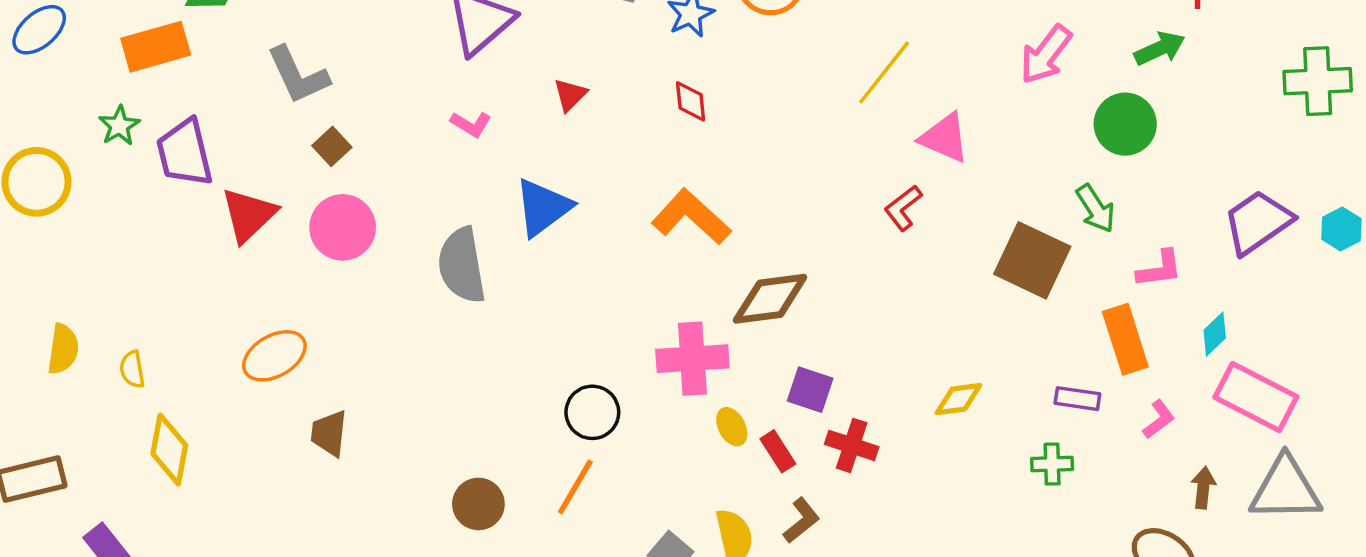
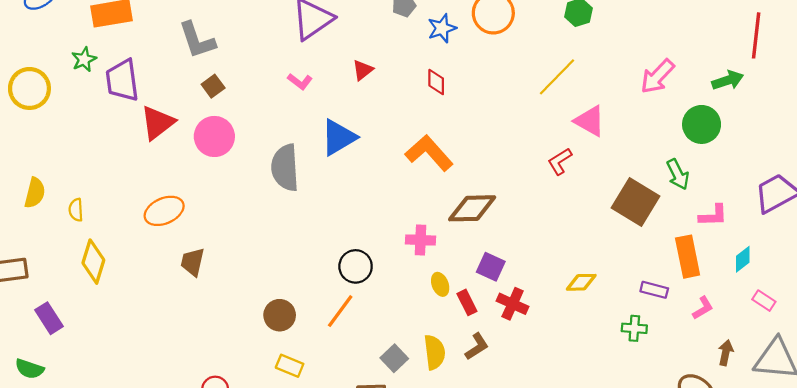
pink cross: (692, 359) -> (421, 240), size x0.7
pink rectangle: (1256, 397) -> (764, 301), size x0.5

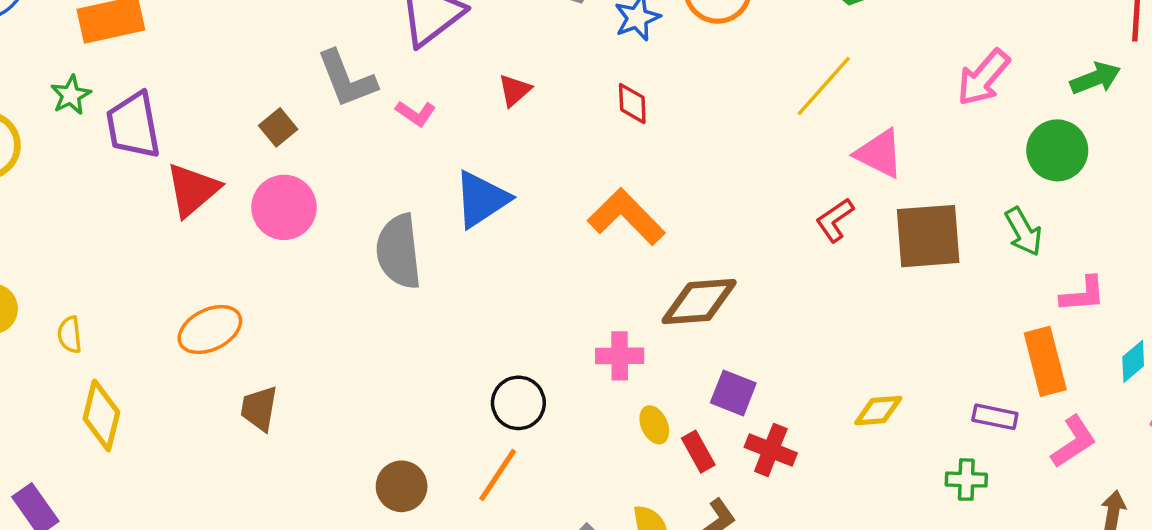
gray L-shape: (197, 40) -> (347, 79), moved
brown square: (636, 202) -> (928, 236), moved, turned -33
pink L-shape: (703, 308) -> (1074, 442), size x1.4

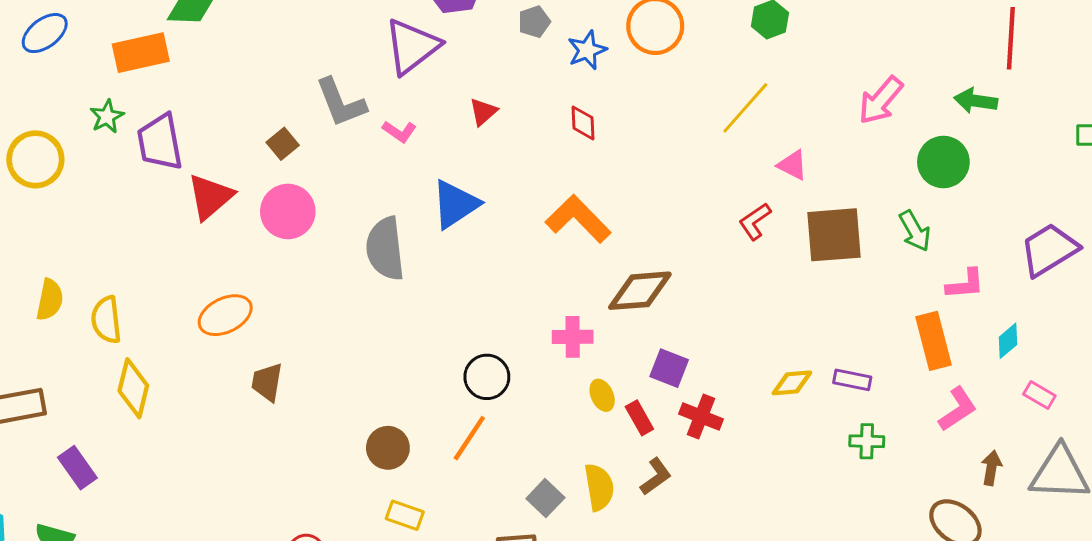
green arrow: (1095, 78) -> (976, 101), turned -150
pink triangle: (879, 154) -> (792, 165), size x0.7
yellow semicircle: (70, 335) -> (106, 320), size x1.5
purple rectangle: (995, 417) -> (852, 380), moved

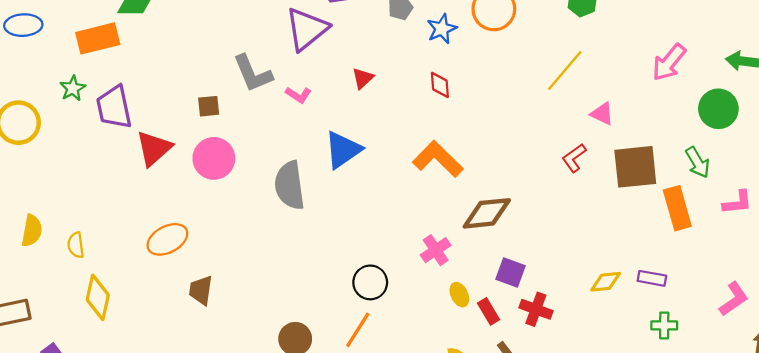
blue ellipse: (45, 33) -> (23, 25), turned 36
brown square: (283, 144) -> (209, 106), turned 35
yellow semicircle: (106, 320) -> (76, 245), size x0.7
pink cross: (573, 337) -> (436, 250), turned -32
orange rectangle: (933, 341) -> (677, 208), moved

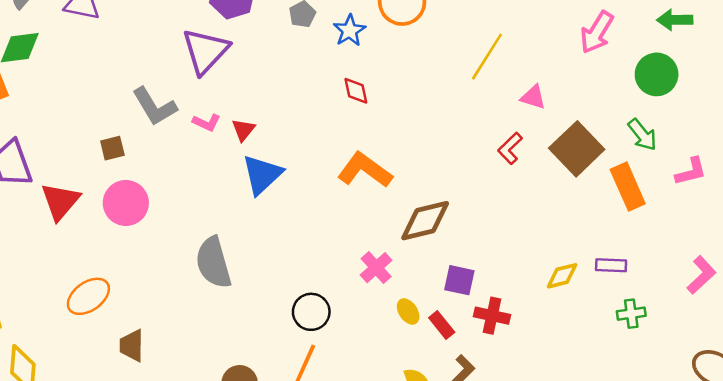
red triangle: (363, 78) -> (243, 130), moved
brown square: (635, 167) -> (577, 149), turned -30
gray semicircle: (290, 185) -> (213, 263), moved

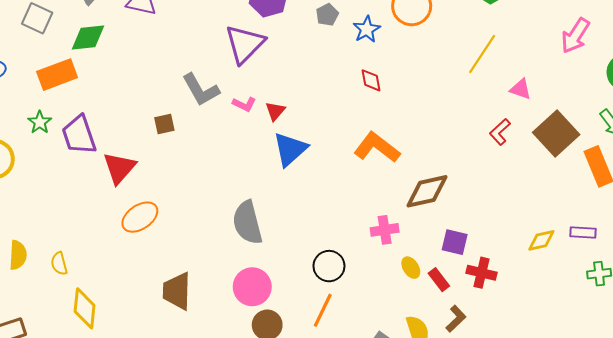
pink circle: (126, 203) -> (252, 287), moved
pink cross: (376, 268) -> (385, 230), turned 32
orange ellipse: (88, 296) -> (140, 217), moved
brown trapezoid: (132, 346) -> (177, 291), size x1.4

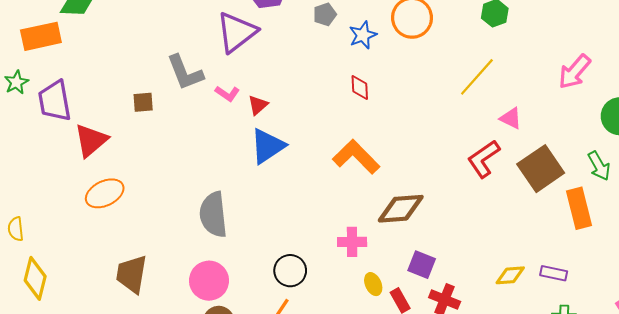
red L-shape: (500, 132) -> (484, 159), size x1.4

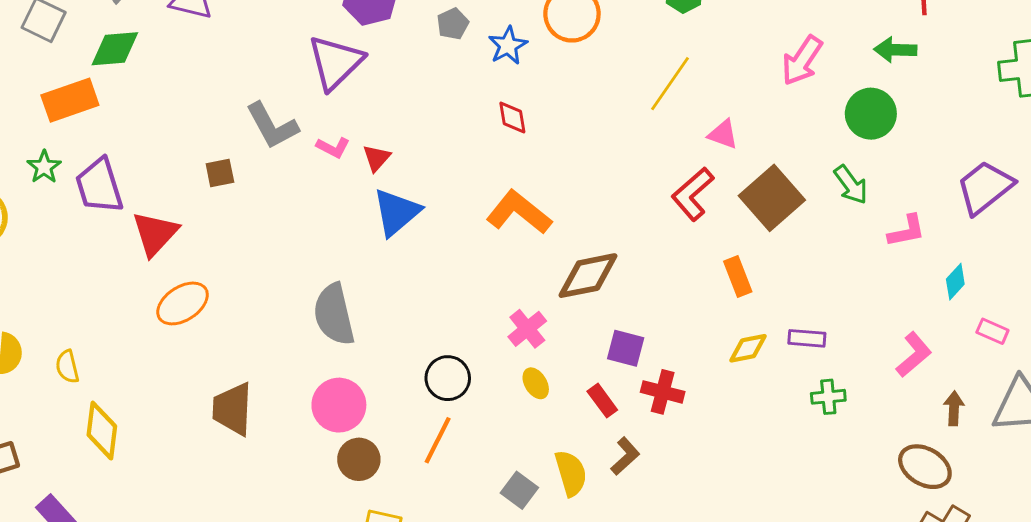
orange rectangle: (579, 208) -> (738, 276), moved, size x0.7
pink cross: (352, 242) -> (527, 329), turned -32
yellow ellipse: (373, 284) -> (536, 383), moved

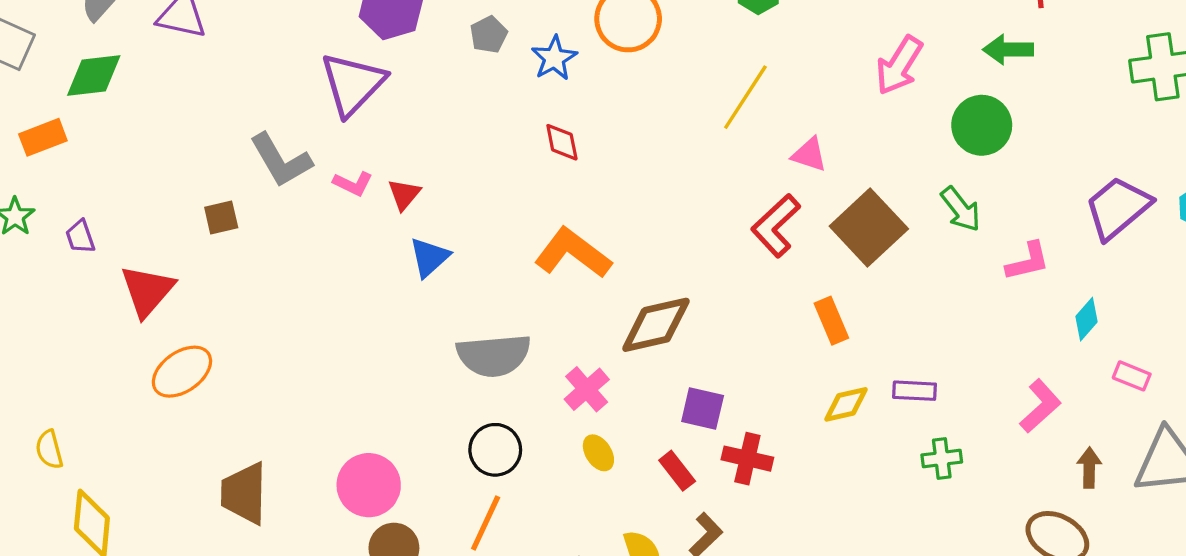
orange rectangle: (70, 100) -> (43, 137), size x0.7
purple trapezoid: (99, 186) -> (80, 237), size x0.5
blue triangle: (396, 212) -> (429, 257), size x0.7
gray semicircle: (334, 314) -> (494, 355), moved, turned -80

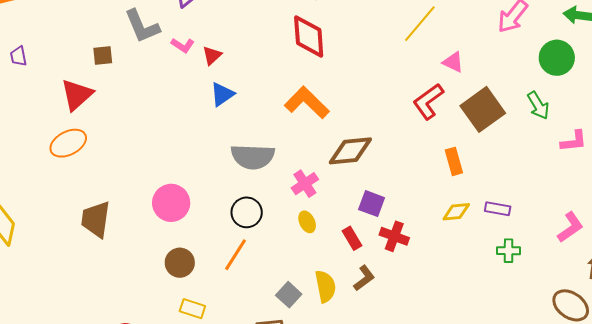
red diamond: (562, 142) -> (309, 36), size x1.8
red triangle: (147, 291) -> (77, 95), moved
pink circle: (369, 485) -> (171, 203), moved

